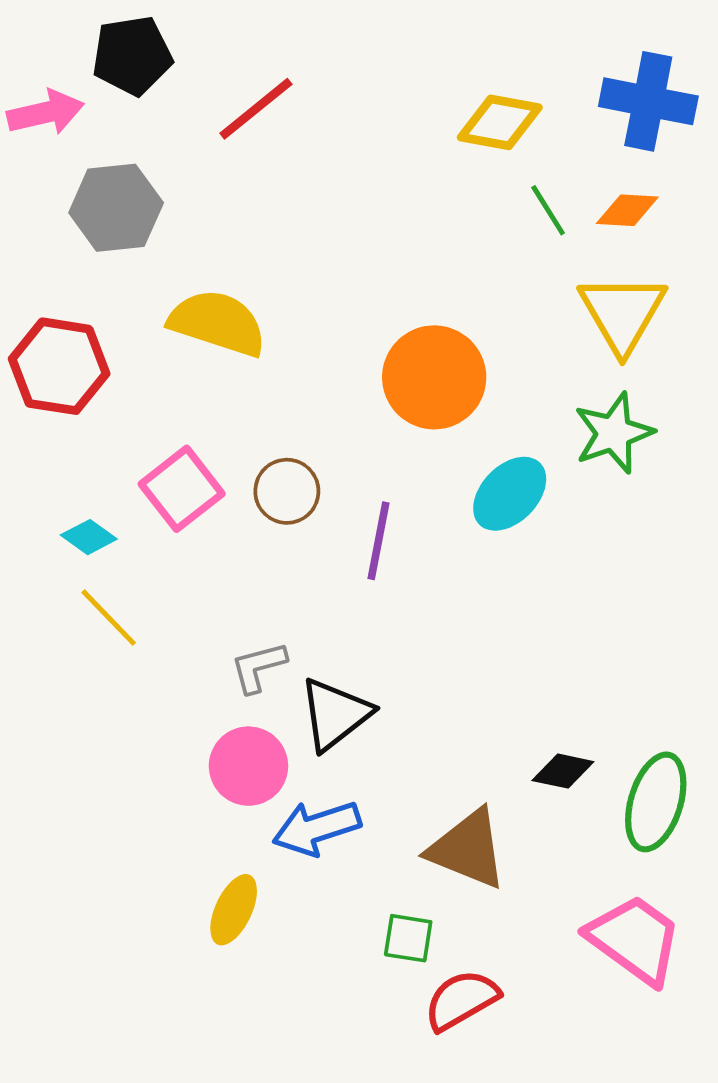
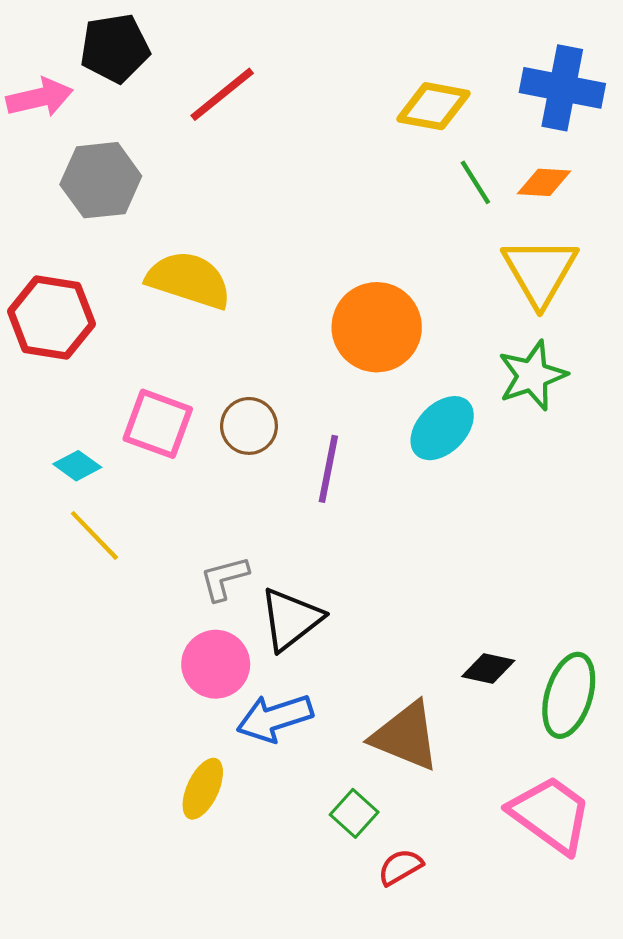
pink square: (182, 489) -> (158, 424), turned -32
green square: (408, 938) -> (354, 813), turned 33
red semicircle: (461, 1000) -> (400, 867), size x0.7

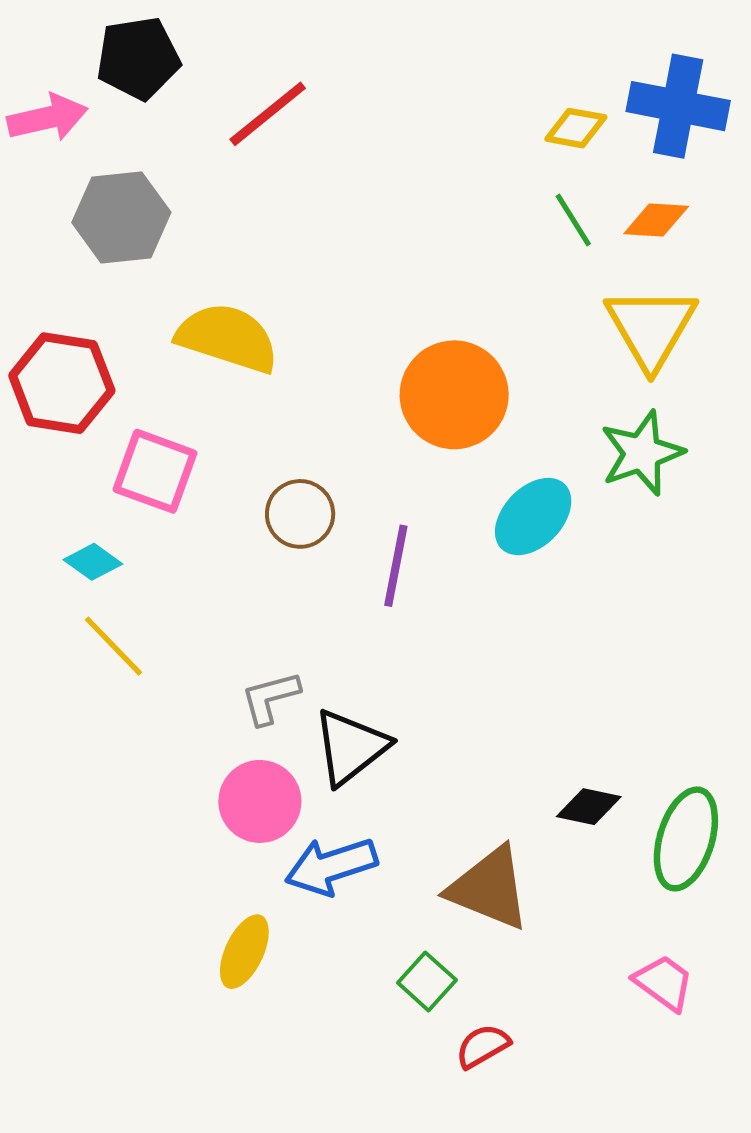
yellow diamond: (434, 106) -> (576, 128), moved, size x0.7
pink square: (158, 424) -> (155, 471), moved
pink trapezoid: (551, 814) -> (664, 983), size x0.6

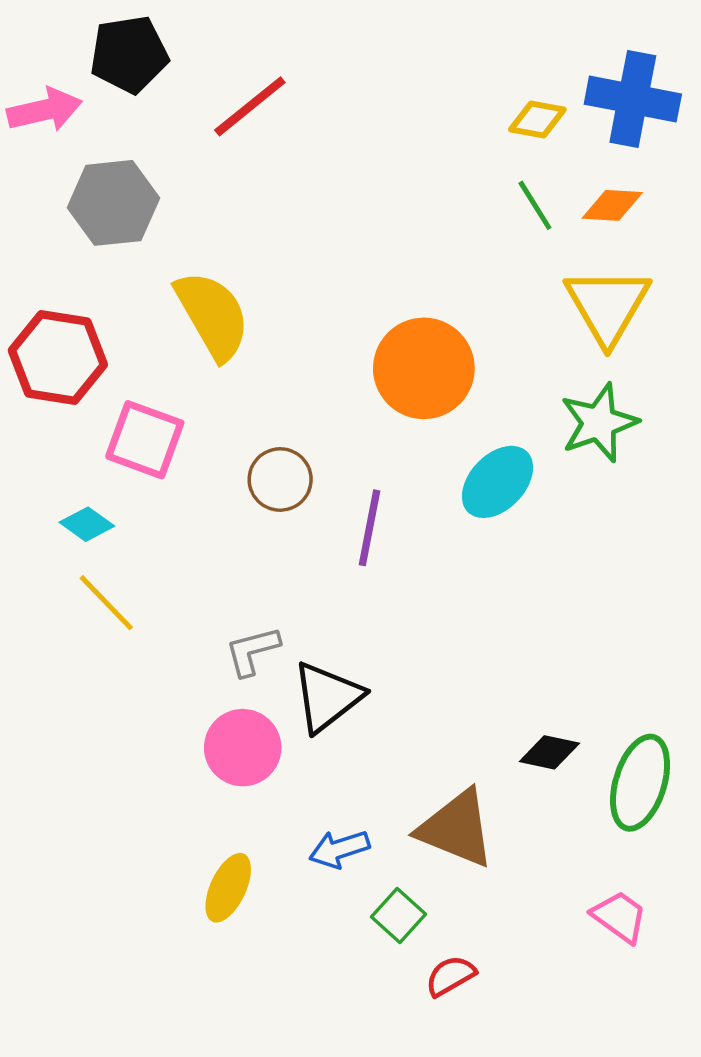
yellow semicircle: (228, 338) -> (212, 315), turned 42
blue arrow: (331, 866) -> (339, 849), moved, size x0.7

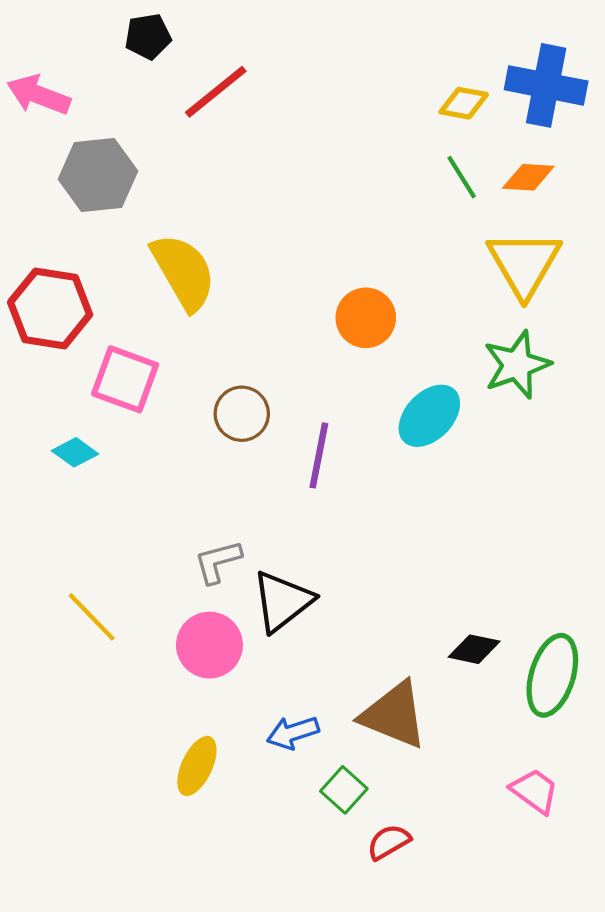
black pentagon: (129, 54) -> (148, 36), moved, size x0.7
pink arrow: (45, 110) -> (39, 95), turned -146
orange circle: (424, 368) -> (366, 318), size x0.7
yellow line: (106, 603) -> (92, 617), moved

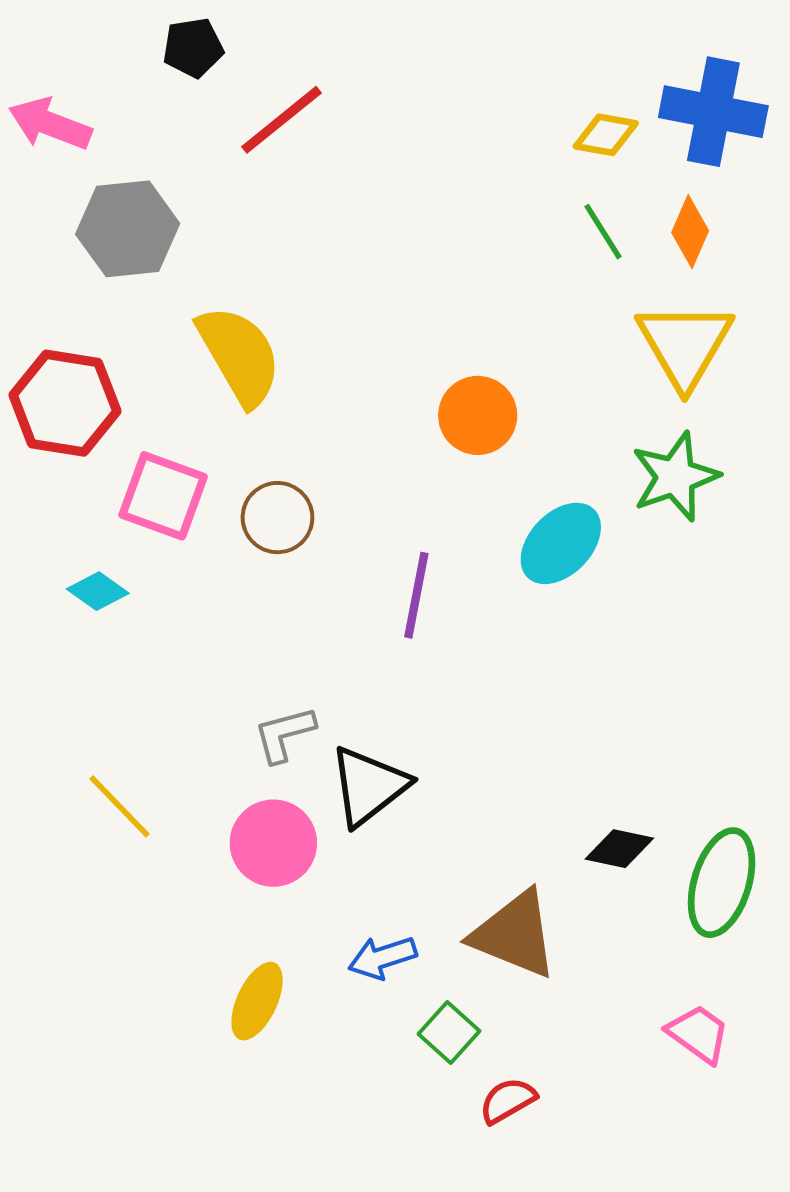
orange diamond: (528, 177) -> (690, 232), turned -70
brown circle: (242, 414) -> (277, 518), moved

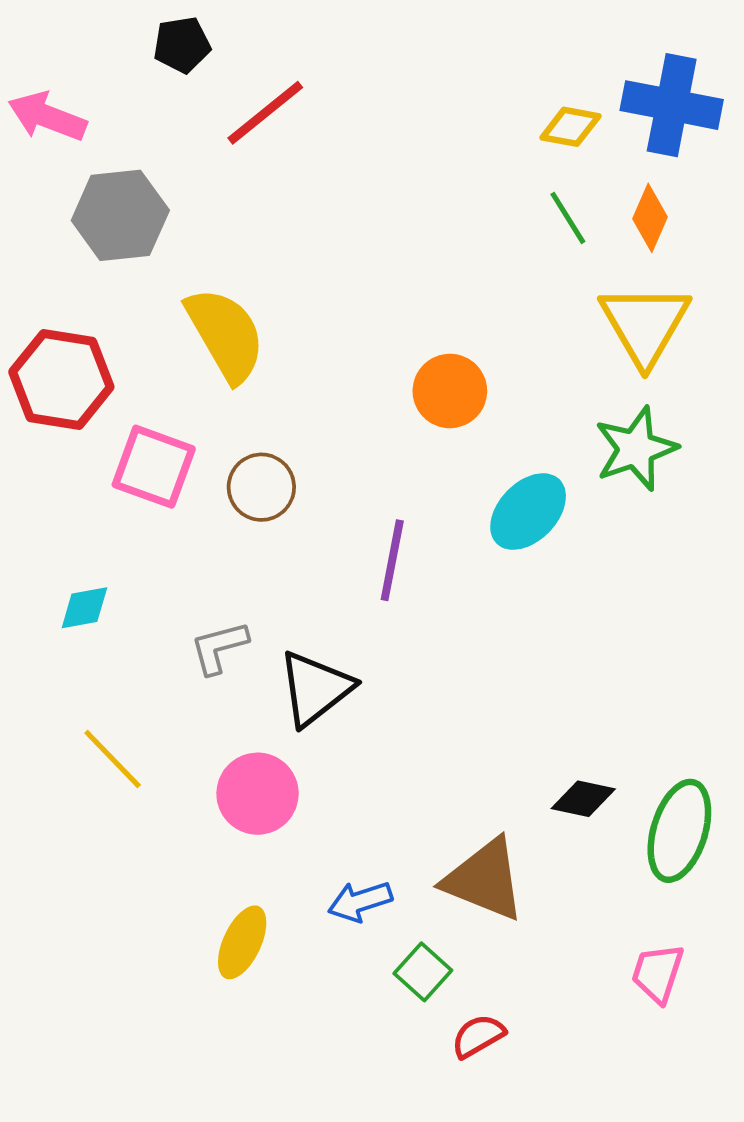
cyan diamond: (98, 591) -> (84, 608), moved, turned -46
gray L-shape: (284, 734) -> (219, 647), moved
black triangle: (369, 786) -> (315, 688), moved
pink trapezoid: (698, 1034) -> (658, 973), turned -108

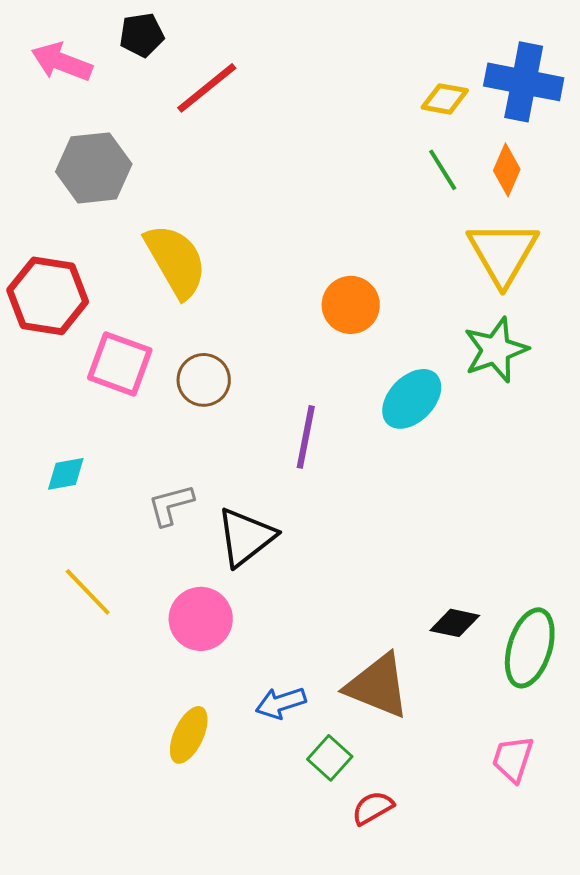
pink arrow: (47, 117) -> (62, 62), moved

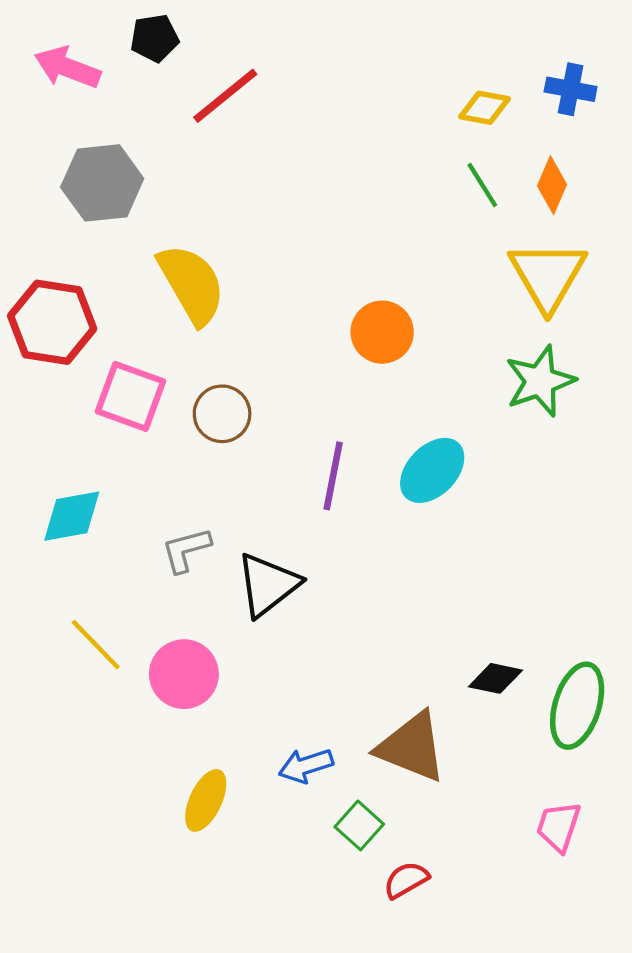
blue cross: (524, 82) -> (571, 89), size x0.6
cyan ellipse: (412, 399) -> (432, 470), moved
cyan diamond: (66, 474) -> (72, 516), size x1.4
pink circle: (201, 619) -> (184, 674), moved

